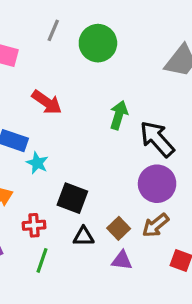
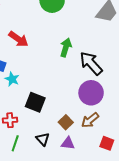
black triangle: (84, 236) -> (43, 139), moved, turned 48

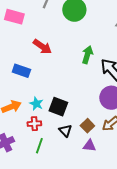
cyan star: (12, 79) -> (36, 104), moved
black triangle: (43, 139) -> (65, 131), moved

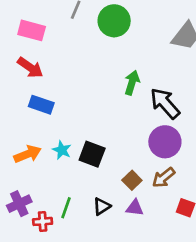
red arrow: (42, 47) -> (30, 68), moved
red cross: (34, 124) -> (43, 221), moved
black triangle: (65, 131) -> (102, 206), moved, turned 40

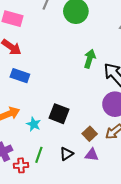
cyan star: (62, 150) -> (34, 124), moved

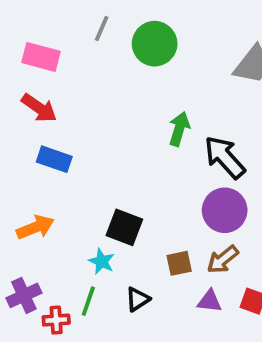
cyan star: (34, 124) -> (102, 261), moved
brown square: (90, 134) -> (179, 263), turned 32
purple triangle: (92, 155) -> (209, 301), moved

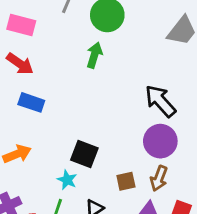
green arrow: (179, 129) -> (94, 55), moved
brown arrow: (223, 259) -> (159, 178), turned -30

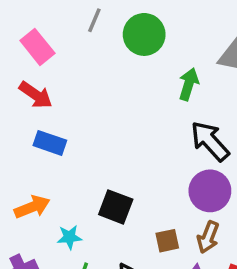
pink rectangle: (21, 25) -> (37, 47), turned 36
green arrow: (94, 55) -> (189, 84), moved
cyan star: (67, 180) -> (69, 237), moved, turned -30

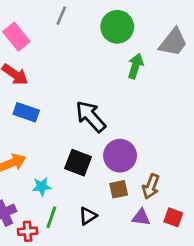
green circle: (144, 34) -> (117, 27), moved
black arrow: (210, 141) -> (91, 116), moved
purple circle: (210, 191) -> (120, 156), moved

